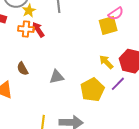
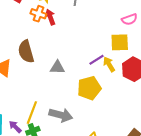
yellow square: (108, 26) -> (120, 42), moved
brown semicircle: (23, 69) -> (26, 52), size x1.6
purple line: (118, 84) -> (97, 60), moved

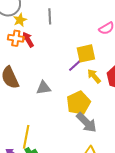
yellow square: (120, 42) -> (86, 53), moved
purple line: (97, 60) -> (75, 65), moved
gray arrow: (61, 115) -> (87, 123), moved, turned 40

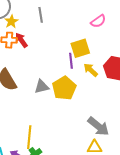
purple line: (75, 65) -> (71, 61), turned -49
yellow pentagon: (78, 103) -> (64, 88), moved
gray arrow: (87, 123) -> (98, 126), moved

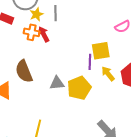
gray line: (41, 15) -> (55, 13), moved

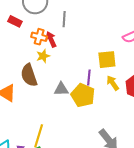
yellow star: (36, 14) -> (43, 56), moved
purple line: (90, 62) -> (89, 78), moved
yellow pentagon: (79, 88) -> (83, 95), turned -30

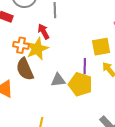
orange cross: (39, 37) -> (21, 45), moved
yellow star: (43, 56) -> (37, 49), size x1.6

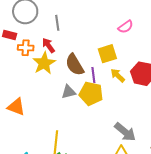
orange cross: (21, 45) -> (26, 48), moved
brown semicircle: (25, 69) -> (75, 65), moved

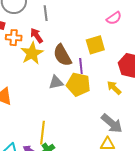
yellow arrow: (118, 75) -> (114, 88), moved

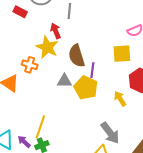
orange cross: (14, 38) -> (30, 65), moved
yellow square: (95, 45) -> (122, 54), moved
yellow star: (32, 53) -> (47, 47), turned -30

